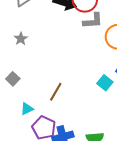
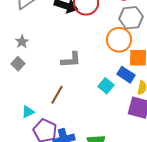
gray L-shape: (93, 21) -> (71, 60), moved
gray square: (13, 79) -> (18, 64), moved

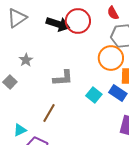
gray star: (22, 42) -> (26, 60), moved
cyan square: (106, 86) -> (94, 95), moved

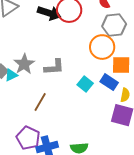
gray star: (26, 60) -> (24, 64), moved, size x1.5
cyan triangle: (20, 130) -> (11, 75), moved

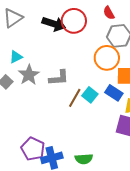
cyan triangle: (11, 75) -> (16, 57), moved
brown line: (40, 102) -> (75, 98), moved

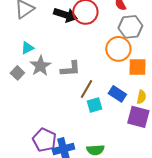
blue rectangle: (114, 93) -> (117, 94), moved
cyan square: (90, 95) -> (94, 105), moved, turned 35

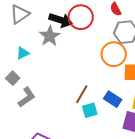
gray star: (40, 66) -> (50, 36), moved
gray L-shape: (70, 69) -> (27, 97), moved, turned -30

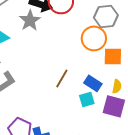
cyan square: (90, 110) -> (87, 99), moved

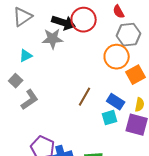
gray star: (30, 20) -> (53, 39), turned 30
orange square: (113, 56) -> (136, 75), turned -30

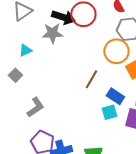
brown line: (85, 97) -> (91, 79), moved
gray L-shape: (30, 100) -> (35, 107), moved

